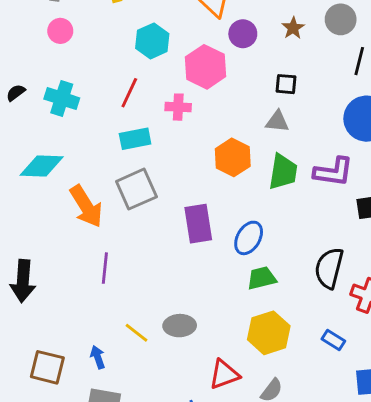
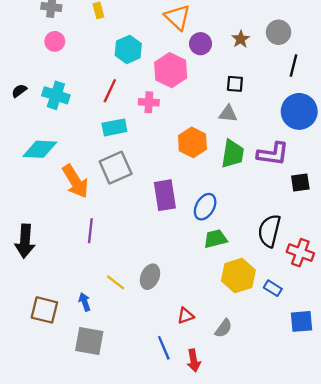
gray ellipse: (180, 326) -> (150, 277), turned -65
yellow hexagon: (269, 333) -> (238, 276), moved
red triangle: (224, 374) -> (186, 316), size x0.7

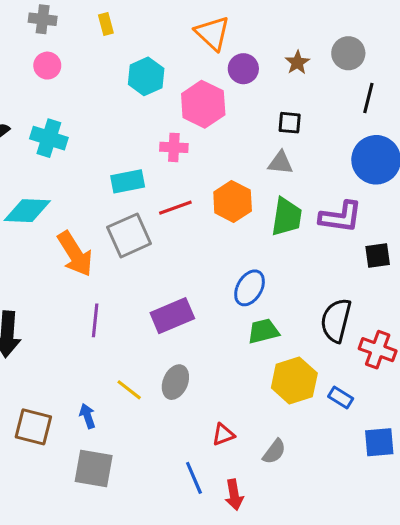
red line: (110, 91) -> (175, 208), moved, turned 45
purple rectangle: (165, 195) -> (172, 316), moved, turned 76

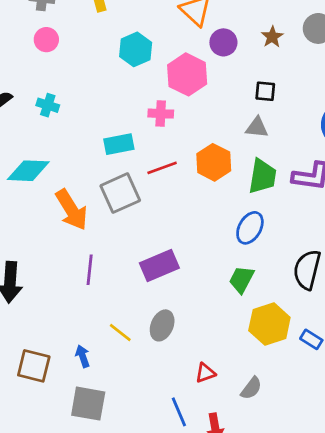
cyan cross: (49, 138) -> (48, 105), size x0.7
blue ellipse: (250, 288) -> (250, 228), moved
green trapezoid: (263, 331) -> (242, 279), turned -48

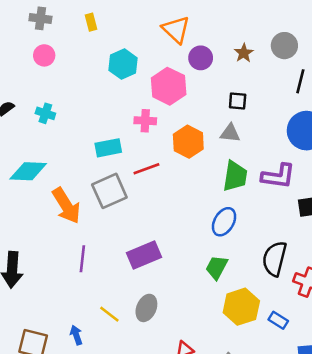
orange hexagon: (214, 162) -> (188, 142), moved

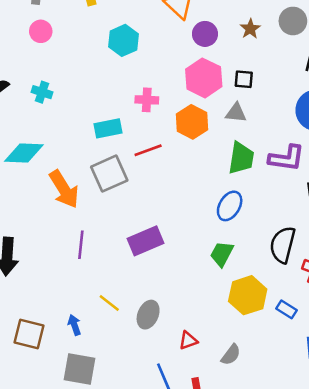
pink hexagon: (169, 86) -> (204, 78), moved
gray ellipse: (146, 308) -> (148, 315), moved

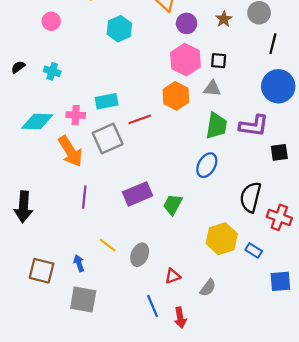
pink cross: (147, 100) -> (76, 115), moved
green trapezoid: (222, 254) -> (173, 205), moved

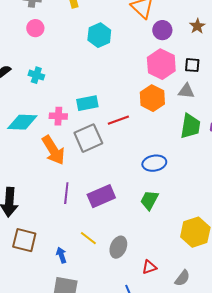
blue ellipse: (207, 165) -> (154, 163), moved, turned 50
purple rectangle: (138, 194) -> (101, 196), moved
brown square: (42, 271) -> (24, 240), moved

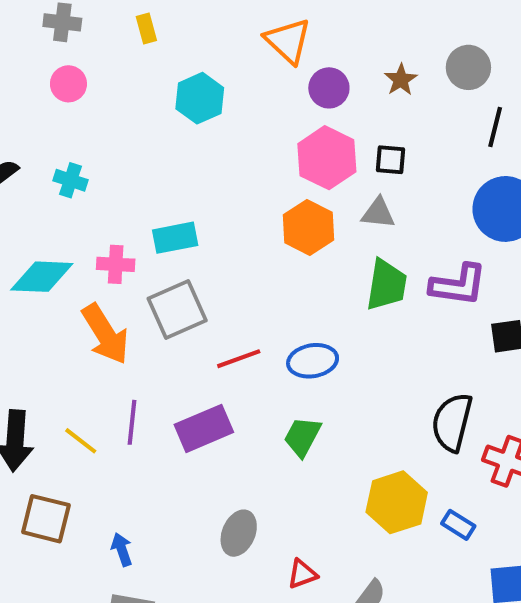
red line: (118, 120) -> (239, 359), moved
yellow line: (88, 238) -> (81, 441), moved

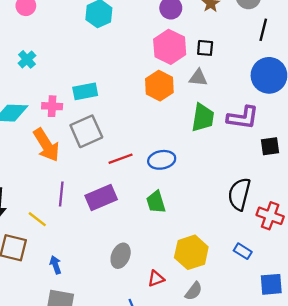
cyan cross: (71, 180) -> (27, 59), turned 30
green trapezoid: (302, 437) -> (156, 202), turned -45
yellow line: (81, 441) -> (37, 219), moved
yellow hexagon: (397, 502) -> (191, 252), moved

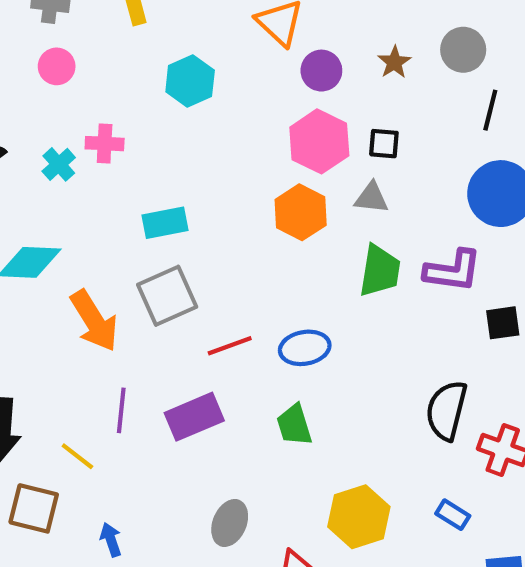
pink cross: (52, 106) -> (105, 144), moved

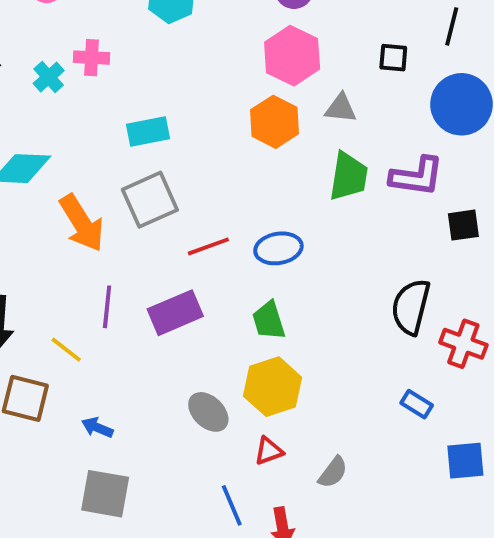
black square: (384, 144) -> (393, 58), moved
yellow hexagon: (359, 517) -> (273, 387), moved
gray ellipse: (230, 523) -> (208, 412), turned -69
blue arrow: (111, 540) -> (97, 428), turned -48

